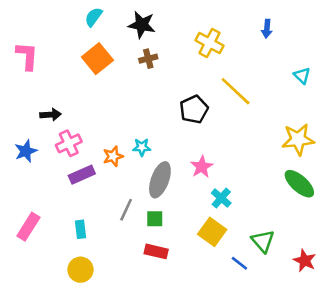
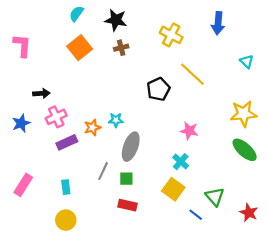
blue arrow: (267, 29) -> (218, 23), size x1.5
pink star: (202, 167) -> (189, 131), moved, turned -30

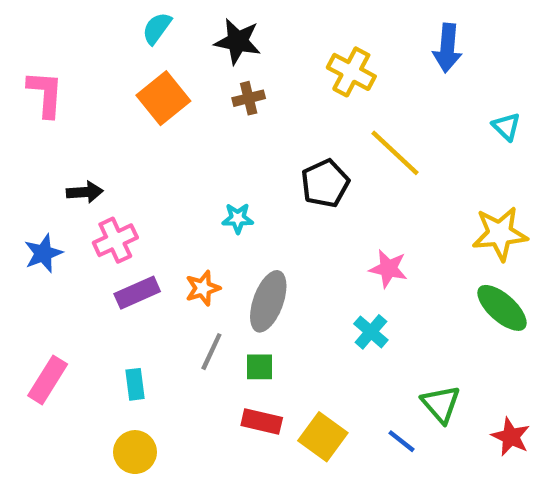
cyan star: (116, 120) -> (238, 218), moved
orange star: (92, 127) -> (203, 288), moved
yellow square: (173, 189) -> (323, 437), moved

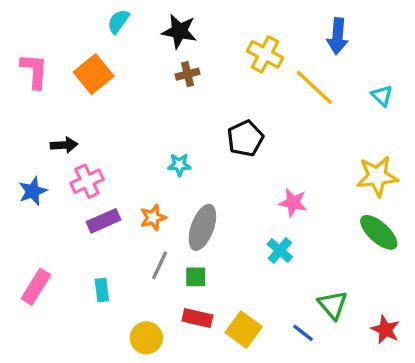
orange square: (163, 98) -> (94, 74), moved
yellow line: (395, 153) -> (314, 87), moved
yellow circle: (135, 452) -> (146, 338), moved

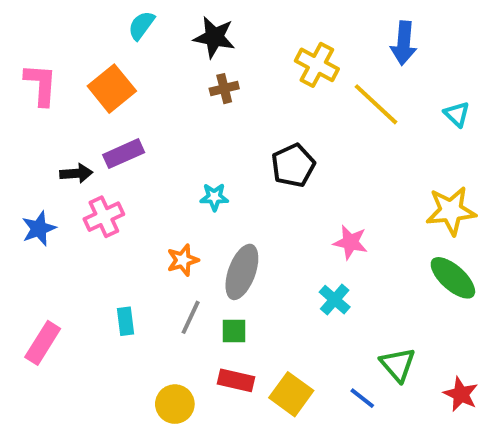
purple rectangle: (104, 221) -> (124, 154), moved
cyan rectangle: (102, 290) -> (126, 321), moved

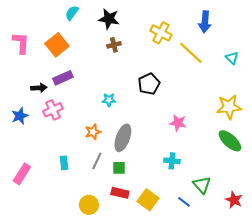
cyan cross: (335, 300) -> (172, 161), moved, turned -35

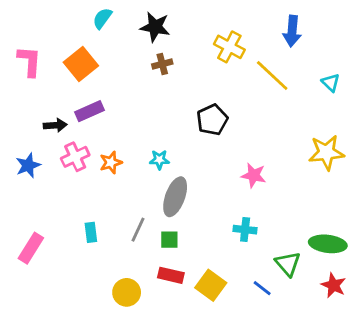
cyan star: (109, 100) -> (159, 160), moved
orange star: (93, 132) -> (111, 162), moved
green ellipse: (230, 141) -> (328, 244), moved, turned -35

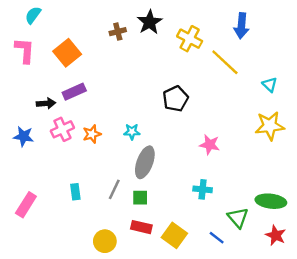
cyan semicircle: (102, 18) -> (33, 15), moved
black star: (155, 27) -> (150, 22), moved, turned 30
brown cross: (162, 64) -> (118, 32), moved
cyan triangle: (331, 83) -> (270, 85), moved
blue star: (28, 165) -> (24, 136), turned 30

